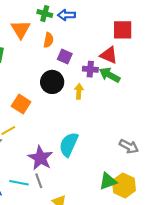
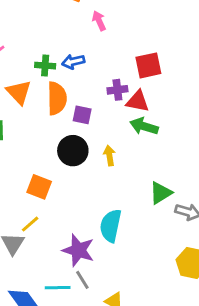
orange semicircle: (48, 40) -> (57, 98), size x1.6
purple cross: (90, 69) -> (117, 90), moved
green triangle: (108, 181) -> (161, 193), moved

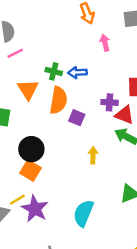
black circle: (73, 151) -> (31, 149), moved
purple star: (78, 250) -> (35, 209), moved

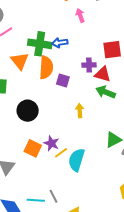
green cross: (54, 71) -> (40, 44), size x1.6
orange square: (30, 170) -> (33, 148), moved
yellow line: (17, 200) -> (61, 153), moved
purple star: (35, 209) -> (51, 143), moved, size x0.7

